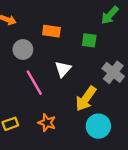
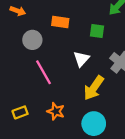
white triangle: (63, 69) -> (81, 59), moved
cyan circle: (98, 126) -> (94, 124), moved

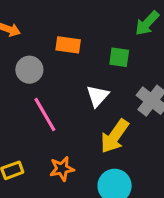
orange star: (56, 111) -> (62, 169), turned -30

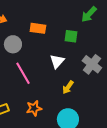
yellow arrow: (115, 136) -> (68, 87), size x0.6

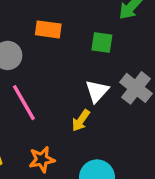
white triangle: (57, 61) -> (97, 91), moved
yellow arrow: (68, 87) -> (81, 120), moved

